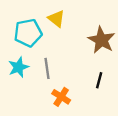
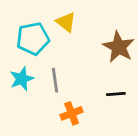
black line: (99, 80) -> (116, 94), turned 70
orange cross: (61, 97) -> (72, 113), turned 36

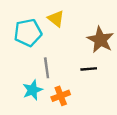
cyan star: (22, 79) -> (33, 90), moved
black line: (116, 94) -> (89, 69), moved

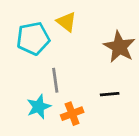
black line: (89, 69) -> (110, 94), moved

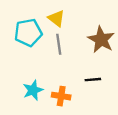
gray line: (55, 80) -> (59, 44), moved
orange cross: (72, 114) -> (61, 96), turned 30

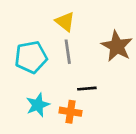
cyan pentagon: (28, 33) -> (31, 57), moved
black line: (93, 80) -> (87, 89), moved

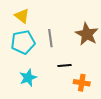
yellow triangle: (65, 22) -> (22, 16), moved
orange cross: (70, 112) -> (82, 83), moved

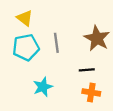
black line: (65, 65) -> (87, 70), moved
cyan star: (28, 78) -> (43, 87), moved

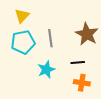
yellow triangle: (25, 18) -> (22, 16), turned 35
cyan star: (43, 87) -> (46, 70), moved

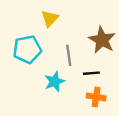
yellow triangle: (22, 16) -> (50, 19), moved
gray line: (50, 38) -> (69, 55), moved

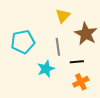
yellow triangle: (50, 19) -> (63, 16), moved
orange cross: (96, 97) -> (81, 82), turned -35

